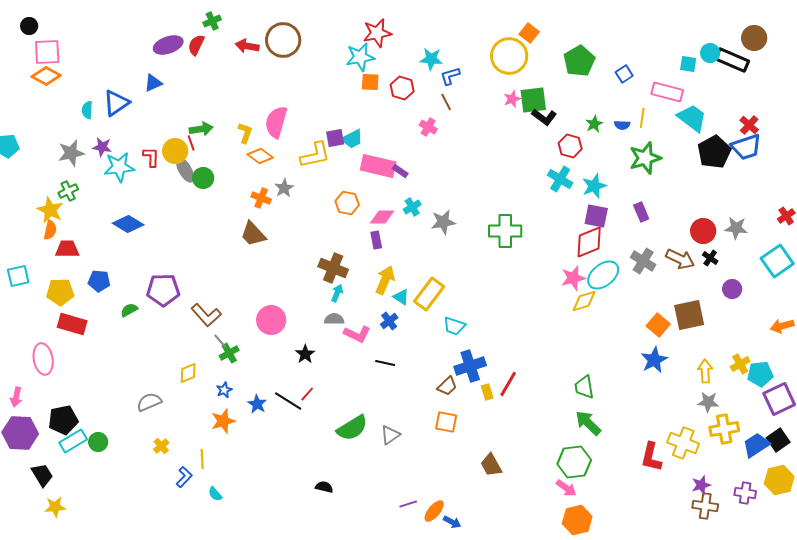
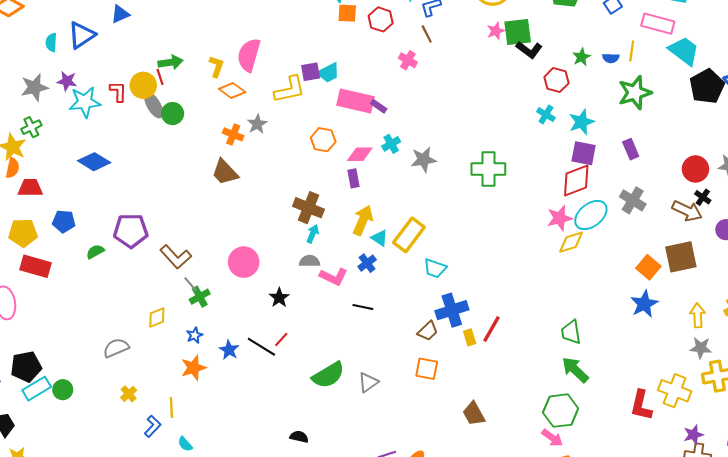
cyan cross: (560, 179) -> (546, 115), size x0.7
brown arrow: (680, 259) -> (687, 211), moved

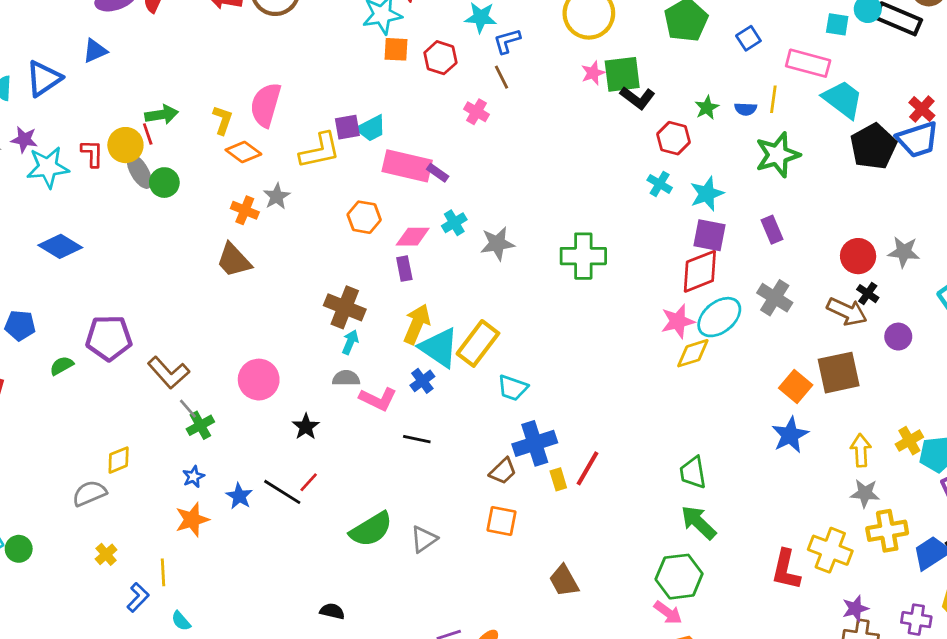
cyan triangle: (380, 238) -> (439, 348), size x1.8
yellow diamond: (157, 317) -> (119, 460), moved

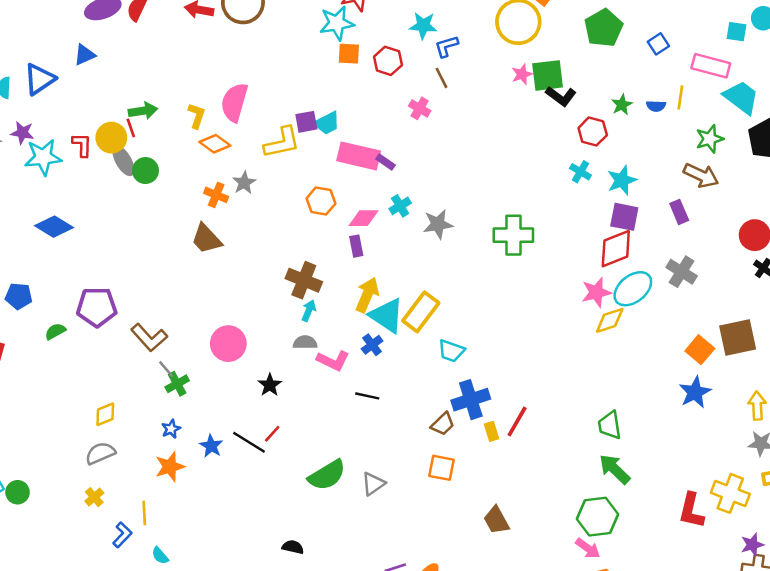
green star: (778, 155) -> (710, 139), moved, size x0.7
brown arrow: (847, 312) -> (701, 175), moved
gray semicircle: (89, 493) -> (100, 453), moved

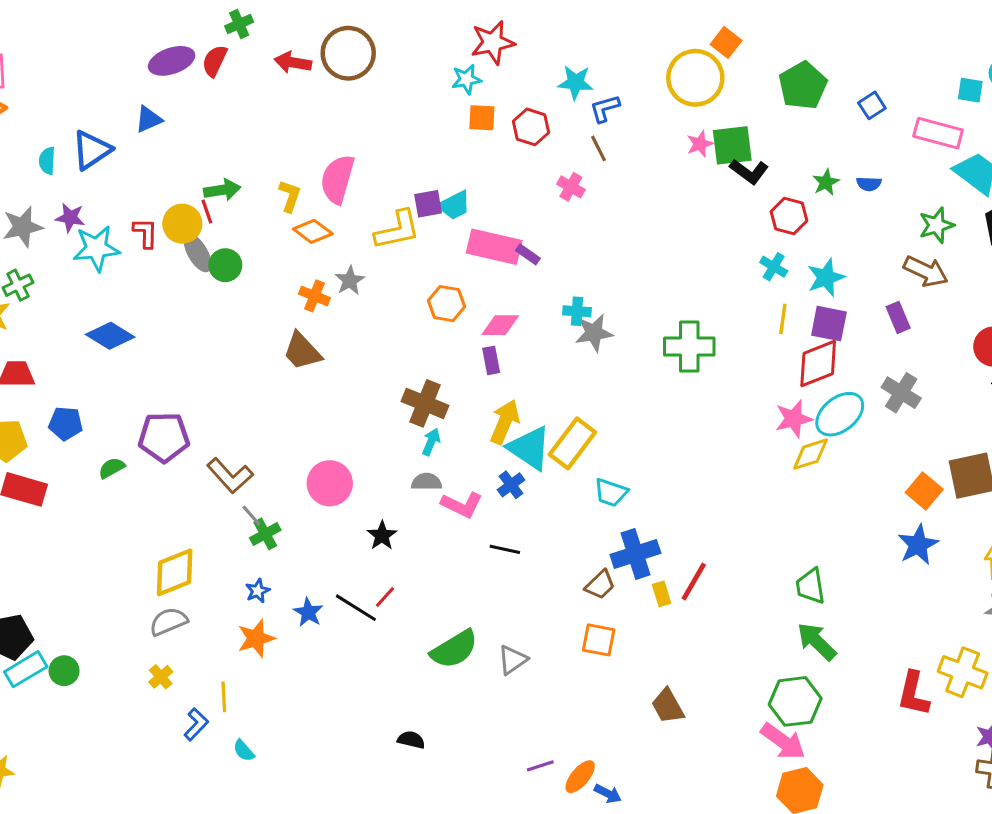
cyan star: (337, 23) -> (466, 79), size x0.7
yellow line: (680, 97) -> (783, 319), moved
cyan cross: (400, 206) -> (577, 311), moved, turned 35
yellow diamond: (105, 414) -> (175, 572), size x1.6
pink arrow: (588, 548) -> (783, 741), size x1.4

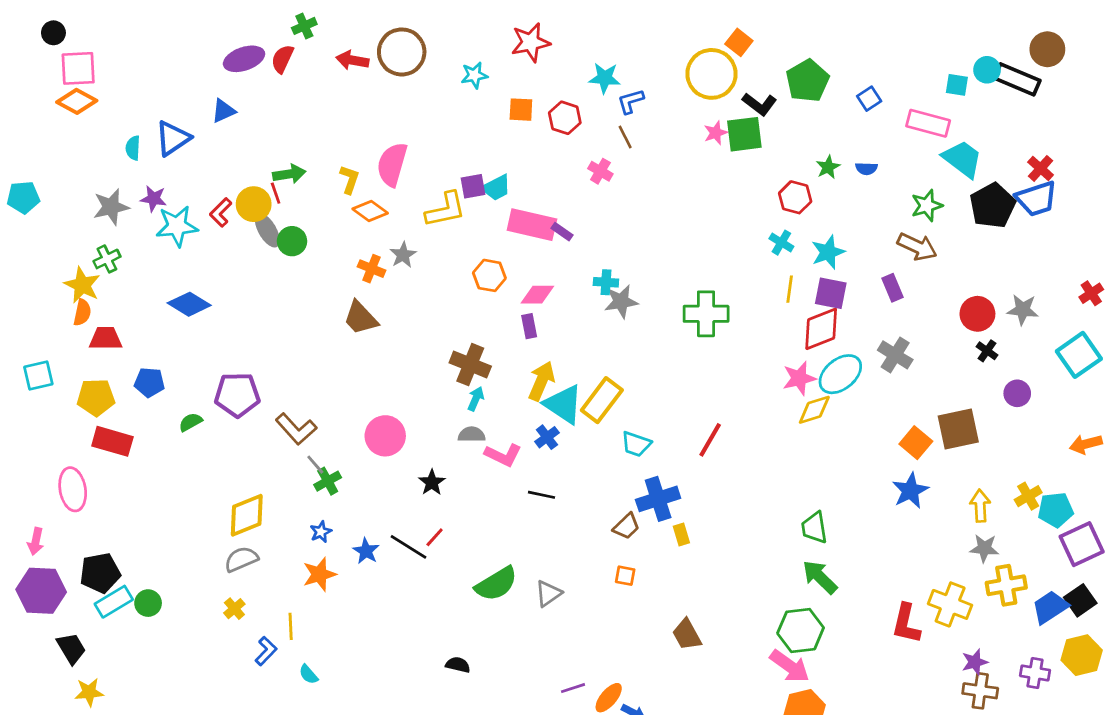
cyan star: (466, 79) -> (474, 75), moved
black L-shape: (749, 171) -> (759, 104), moved
red L-shape: (145, 233) -> (221, 212), turned -136
red line: (694, 582) -> (710, 440), moved
orange square: (599, 640) -> (625, 576), size x0.7

